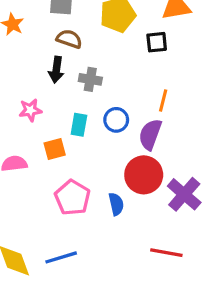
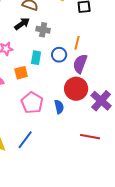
black arrow: (56, 70) -> (22, 24), turned -133
orange line: (163, 100) -> (77, 43), moved
blue line: (61, 257) -> (25, 140), turned -36

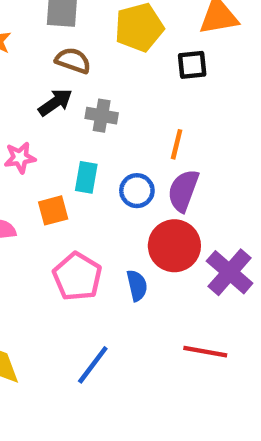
blue circle: (59, 55) -> (137, 191), moved
blue line: (25, 140) -> (93, 365), moved

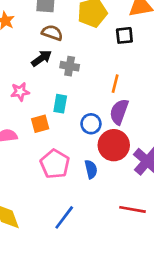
blue circle: (137, 191) -> (91, 124), moved

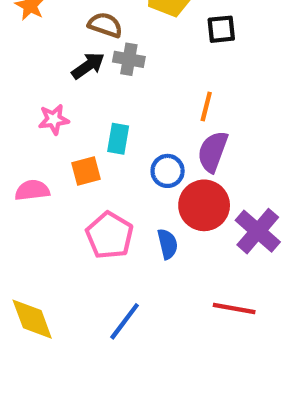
gray cross: (70, 66) -> (129, 59), moved

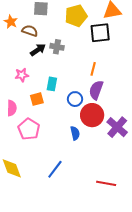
brown semicircle: (105, 25) -> (30, 31), moved
black square: (221, 29) -> (100, 33), size x1.5
pink semicircle: (32, 190) -> (12, 108), turned 98
pink pentagon: (110, 235) -> (29, 129), moved
red line: (234, 308) -> (106, 183), moved

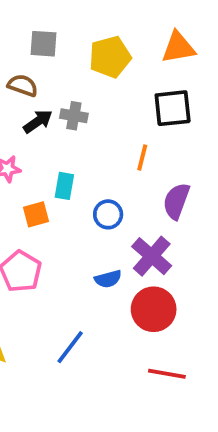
black square: (100, 33) -> (173, 108), moved
purple semicircle: (96, 90) -> (176, 201), moved
red circle: (92, 115) -> (154, 309), moved
purple cross: (117, 127) -> (152, 256), moved
blue semicircle: (75, 133) -> (108, 279), turned 88

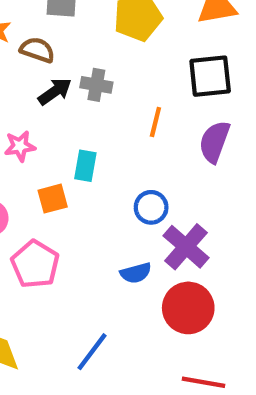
orange line: (142, 157) -> (155, 122), moved
purple semicircle: (176, 201) -> (214, 142), moved
blue circle: (108, 214) -> (151, 207), moved

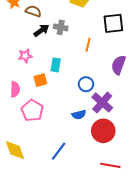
purple semicircle: (214, 142) -> (118, 65), moved

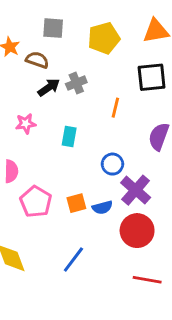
gray cross: (61, 27) -> (76, 83), turned -32
orange square: (40, 80) -> (76, 203), moved

